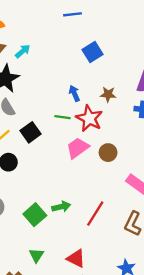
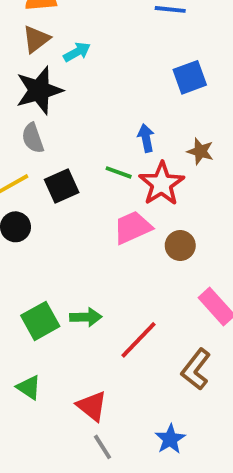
green triangle: (36, 255) -> (29, 387), turned -42

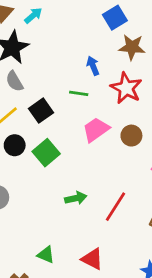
brown star: (200, 151) -> (132, 47), moved, size x1.4
red star: (162, 184) -> (126, 88), moved
green square: (40, 321) -> (46, 153), moved

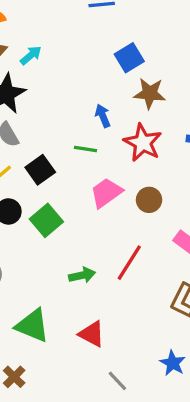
red line: (115, 207) -> (129, 263), moved
green triangle: (46, 255) -> (33, 326), moved, size x1.6
red triangle: (92, 259) -> (92, 334), moved

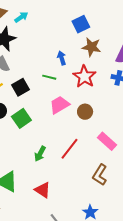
green arrow: (82, 275) -> (40, 154), turned 126

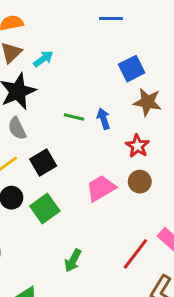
green line: (49, 77) -> (74, 117), moved
red star: (84, 77) -> (137, 146), size x0.7
brown circle: (85, 112) -> (140, 182), moved
red line: (69, 149) -> (135, 254), moved

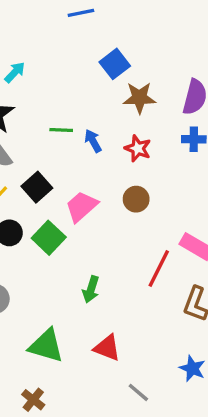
blue arrow: (103, 119) -> (93, 141), moved
brown circle: (140, 182) -> (136, 199), moved
pink trapezoid: (101, 188) -> (82, 206), moved

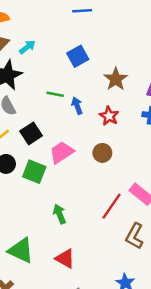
blue square: (115, 64) -> (78, 56), moved
brown star: (139, 98) -> (116, 79), turned 30
green square: (49, 238) -> (34, 172), turned -30
green arrow: (91, 289) -> (60, 214), turned 132

